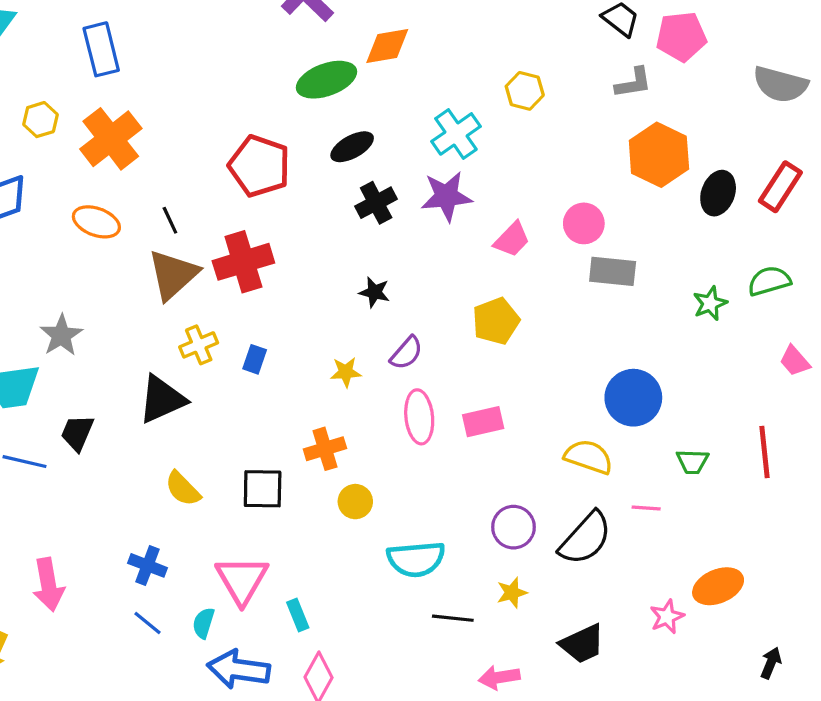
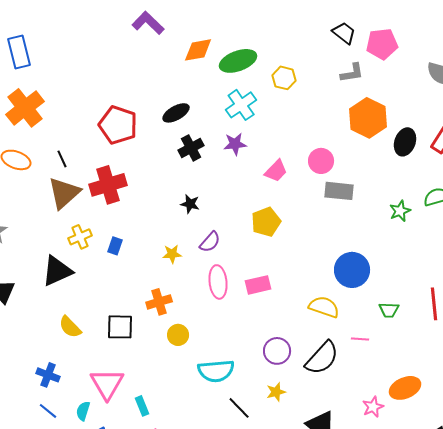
green ellipse: (327, 80) -> (238, 61), moved
purple star: (446, 196) -> (235, 144), size x0.7
black line: (453, 618) -> (239, 408), turned 40

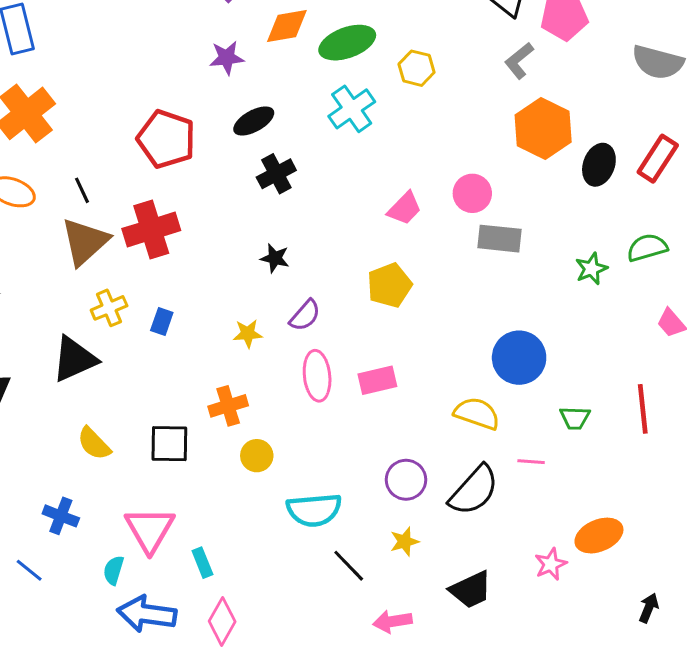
gray L-shape: (352, 73) -> (519, 61), turned 150
purple star: (235, 144) -> (227, 58), moved
blue line: (48, 411) -> (29, 570), moved

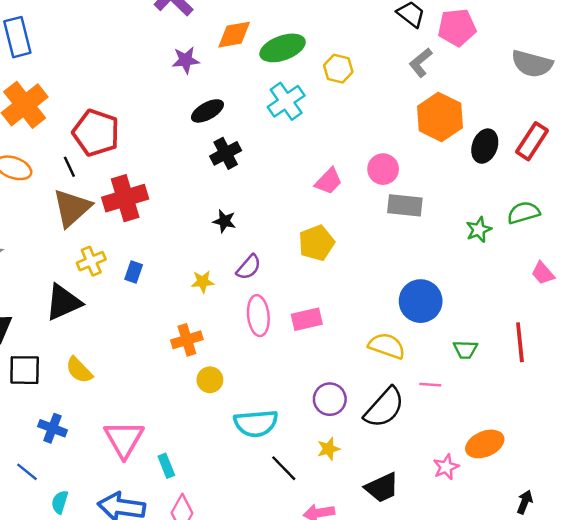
red pentagon: (166, 139) -> (96, 133), moved
black square: (169, 444) -> (25, 370), moved
cyan semicircle: (114, 570) -> (60, 502), moved

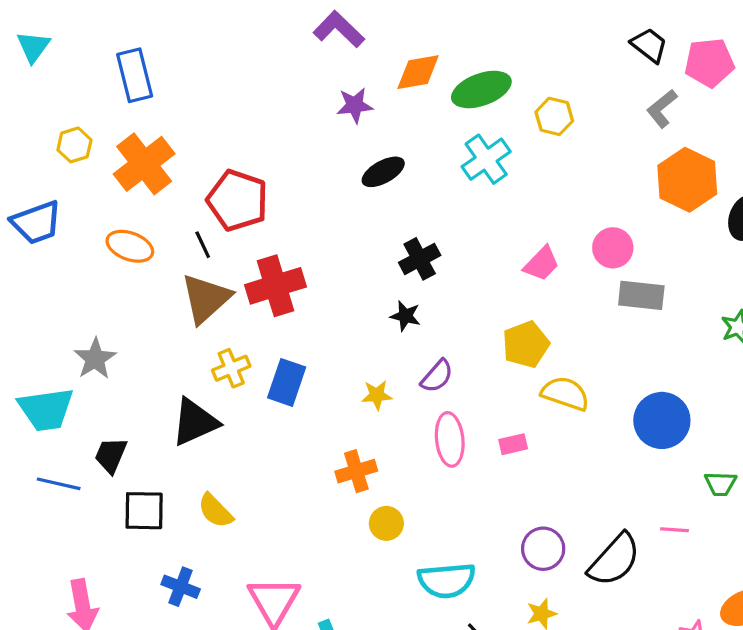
black cross: (226, 153) -> (420, 259), moved
blue rectangle: (134, 272) -> (287, 382), size x1.6
pink rectangle: (307, 319) -> (513, 444), size x0.7
yellow semicircle: (387, 346) -> (565, 394), moved

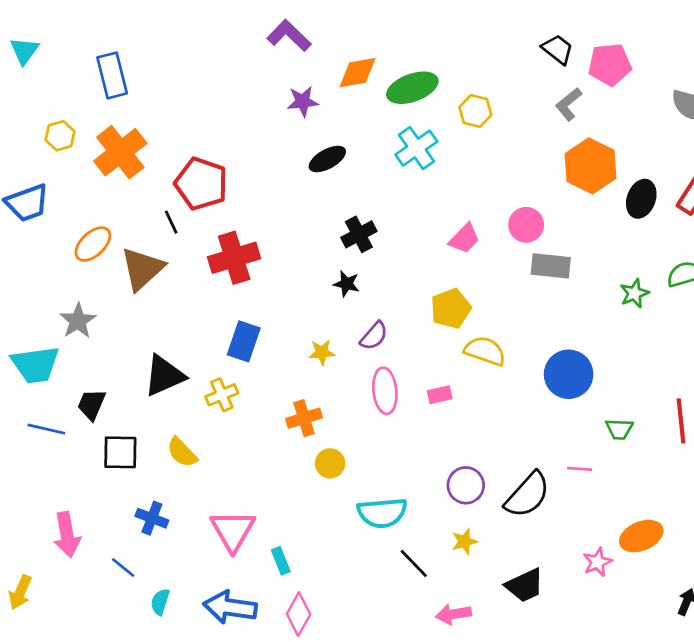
orange ellipse: (130, 246) -> (93, 244), moved, turned -63
brown triangle: (206, 299) -> (142, 269), moved
yellow cross: (231, 368) -> (222, 395), moved

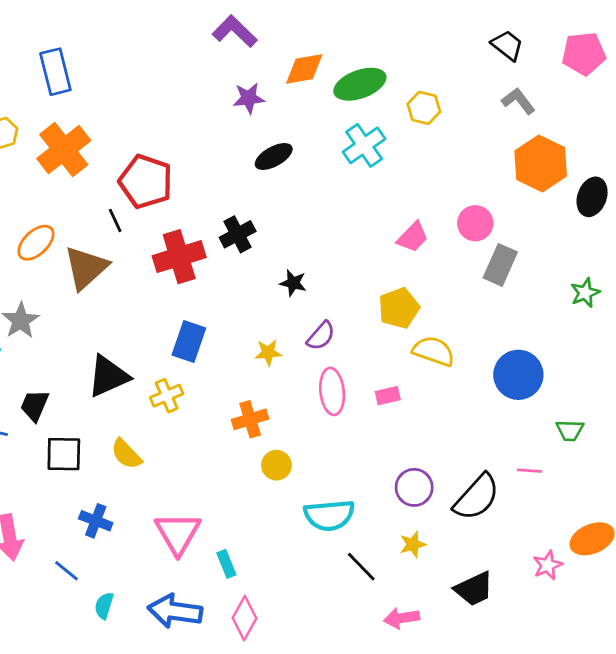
pink pentagon: (610, 64) -> (584, 54), moved
gray L-shape: (569, 104) -> (518, 101), turned 92
black cross: (359, 234) -> (238, 234), moved
gray rectangle: (551, 266) -> (500, 265), turned -72

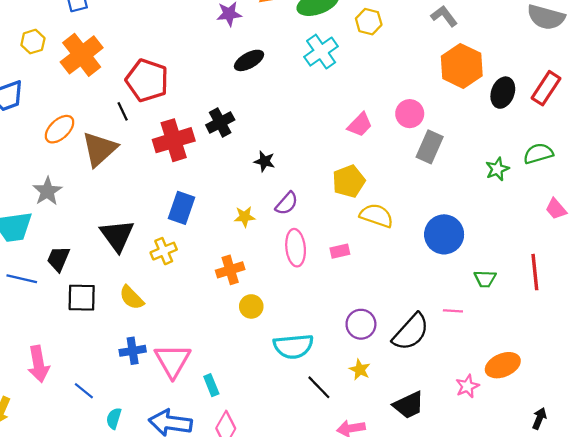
black triangle: (108, 376) -> (117, 236), turned -42
blue cross: (96, 521) -> (133, 351), moved, turned -30
yellow star: (413, 544) -> (360, 370), turned -30

